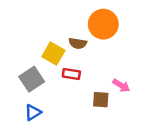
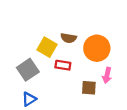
orange circle: (103, 24) -> (97, 48), moved
pink arrow: (121, 86) -> (107, 75), turned 70

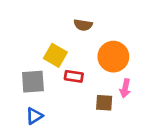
brown semicircle: (69, 38) -> (83, 25), moved
gray square: (28, 70) -> (33, 82), turned 30

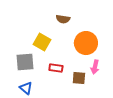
red rectangle: (74, 76) -> (56, 68), moved
blue triangle: (34, 116) -> (26, 88), turned -48

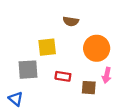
yellow square: (42, 42) -> (47, 47), turned -36
blue triangle: (26, 88) -> (16, 99), moved

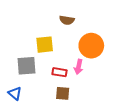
pink arrow: (107, 75) -> (79, 67), moved
brown square: (89, 88) -> (63, 93), moved

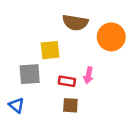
brown semicircle: (67, 20) -> (75, 23), size x1.5
orange circle: (91, 46) -> (111, 37), moved

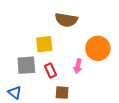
orange circle: (111, 37) -> (98, 48), moved
red rectangle: (67, 81) -> (51, 70), moved, turned 56

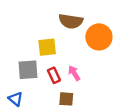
orange circle: (98, 48) -> (99, 37), moved
pink arrow: (78, 66) -> (74, 73), moved, turned 136

